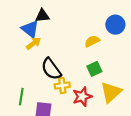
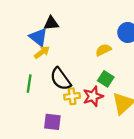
green square: (94, 69) -> (106, 79), turned -32
green line: (21, 97) -> (29, 84), moved
red star: (82, 97) -> (93, 96), moved

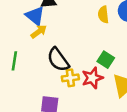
yellow semicircle: (103, 50) -> (103, 15), moved, turned -70
green line: (29, 84) -> (14, 61), moved

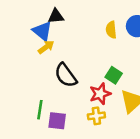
green line: (14, 61) -> (40, 110), moved
yellow cross: (70, 78) -> (96, 116), moved

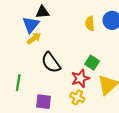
blue triangle: (42, 31) -> (31, 25), turned 30
green line: (40, 110) -> (18, 83), moved
yellow cross: (96, 116) -> (77, 97), turned 32

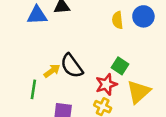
blue triangle: (31, 25) -> (37, 15), moved, turned 48
yellow arrow: (34, 38) -> (52, 71), moved

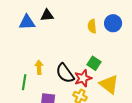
black semicircle: (72, 66) -> (65, 73), moved
yellow arrow: (52, 71) -> (39, 67), turned -56
yellow triangle: (138, 92) -> (109, 84), turned -40

